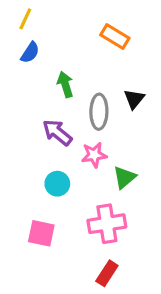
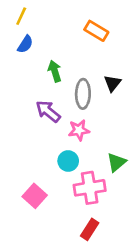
green triangle: (124, 177) -> (116, 162), moved
cyan circle: (57, 184) -> (68, 161), moved
pink square: (41, 233) -> (35, 196), turned 30

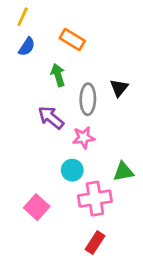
orange rectangle: (96, 31) -> (72, 40), moved
green triangle: (116, 162) -> (123, 172), turned 30

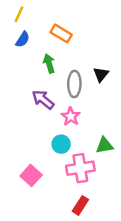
pink star: (84, 138) -> (71, 116), turned -30

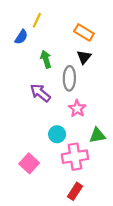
yellow line: (19, 14) -> (37, 20), moved
orange rectangle: (61, 33) -> (84, 32), moved
black triangle: (101, 74) -> (84, 57), moved
pink star: (71, 116) -> (77, 109), moved

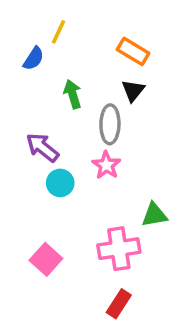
purple arrow: (40, 93) -> (42, 147), moved
pink star: (77, 109) -> (106, 165), moved
cyan circle: (57, 134) -> (60, 183), moved

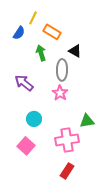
orange rectangle: (133, 51) -> (52, 32), moved
black triangle: (133, 91) -> (75, 51), turned -40
cyan circle: (60, 183) -> (34, 119), moved

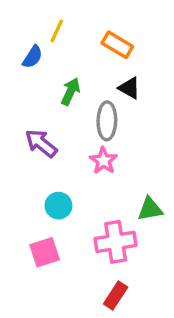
orange rectangle: (52, 32) -> (117, 45), moved
green arrow: (41, 53) -> (71, 91), turned 42
pink square: (26, 146) -> (45, 252), turned 30

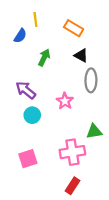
yellow line: (57, 31) -> (35, 19), turned -32
gray ellipse: (107, 121) -> (91, 80), moved
cyan circle: (58, 206) -> (32, 115), moved

